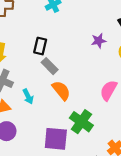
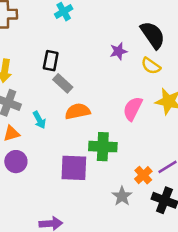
orange semicircle: (61, 90) -> (78, 111), turned -60
green cross: (81, 122) -> (103, 147), turned -30

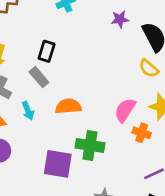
purple star: (118, 51) -> (120, 19), moved
gray rectangle: (63, 83) -> (39, 77), moved
orange cross: (143, 175) -> (142, 133), moved, turned -36

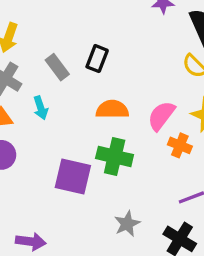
black rectangle: (47, 51) -> (97, 59), moved
orange semicircle: (68, 106) -> (112, 109), moved

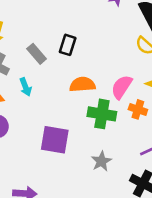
green cross: (115, 157) -> (102, 114), moved
gray star: (127, 224) -> (101, 161), moved

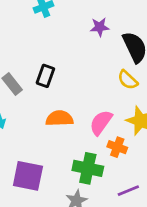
green cross: (102, 114) -> (88, 168), moved

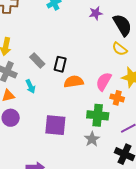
black rectangle: (45, 76) -> (60, 64), moved

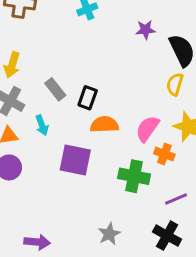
yellow semicircle: (120, 49) -> (175, 84), turned 63
purple square: (55, 125) -> (75, 160), moved
gray star: (92, 139) -> (109, 234), moved

